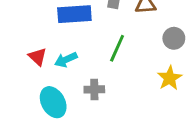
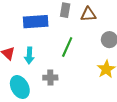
cyan arrow: (66, 60) -> (29, 55), turned -63

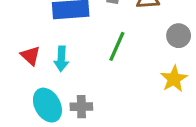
gray cross: (50, 78) -> (81, 107), moved

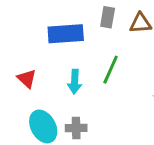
cyan arrow: (61, 59) -> (75, 82), moved

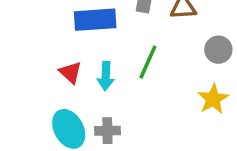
red triangle: (27, 79) -> (70, 73), moved

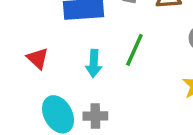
red triangle: (70, 73) -> (38, 58), moved

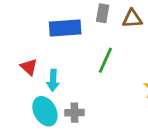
cyan arrow: (94, 63) -> (53, 80), moved

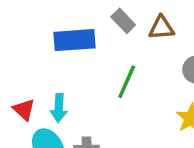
gray rectangle: (103, 13) -> (123, 21), turned -54
red triangle: (29, 67) -> (24, 110), moved

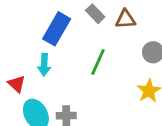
blue rectangle: (74, 40) -> (57, 29), turned -56
cyan arrow: (59, 108) -> (44, 65), moved

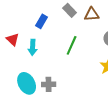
blue rectangle: (57, 29) -> (42, 21), size x0.6
red triangle: (17, 84) -> (13, 39), moved

